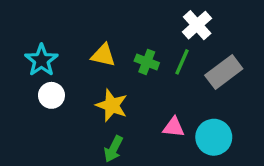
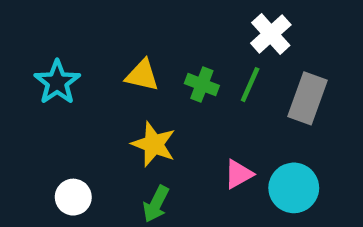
gray rectangle: (224, 72) -> (308, 98), turned -33
white circle: (51, 95) -> (73, 197), moved
pink triangle: (174, 127) -> (239, 174), turned -35

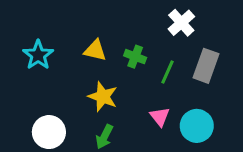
green line: (250, 85) -> (167, 72), moved
pink triangle: (239, 174) -> (160, 117), turned -40
white circle: (73, 197) -> (49, 132), size x1.4

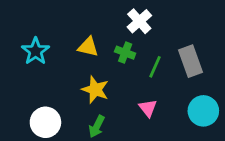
white cross: (181, 23) -> (139, 21), moved
gray rectangle: (206, 66) -> (191, 61), turned -40
cyan circle: (197, 126) -> (203, 111), moved

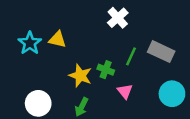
yellow triangle: (88, 47) -> (57, 39), moved
green cross: (125, 53) -> (106, 70), moved
gray rectangle: (191, 61) -> (161, 52), turned -45

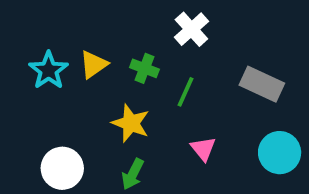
yellow triangle: (57, 39) -> (94, 64), turned -48
green line: (131, 56) -> (186, 92), moved
green cross: (106, 70) -> (144, 68), moved

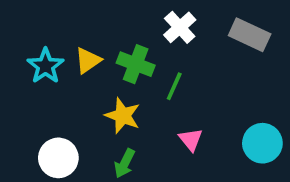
green cross: (144, 68) -> (136, 64), size x1.4
gray rectangle: (262, 84) -> (250, 35), moved

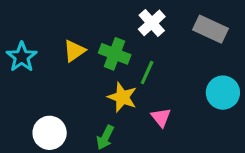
cyan star: (45, 66) -> (22, 57), moved
yellow star: (123, 116) -> (122, 97), moved
cyan circle: (262, 143) -> (223, 93), moved

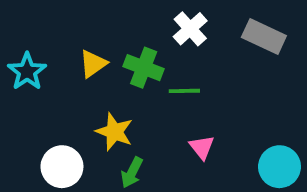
green line: (147, 72) -> (184, 91), turned 65
cyan circle: (223, 93) -> (279, 167), moved
yellow star: (122, 97) -> (114, 132), moved

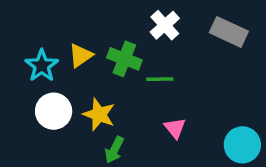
cyan star: (27, 72) -> (42, 66), moved
white circle: (62, 167) -> (54, 111), moved

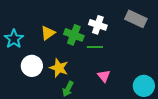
white cross: (165, 25) -> (98, 25), moved, turned -30
cyan star: (42, 66) -> (14, 39), moved

